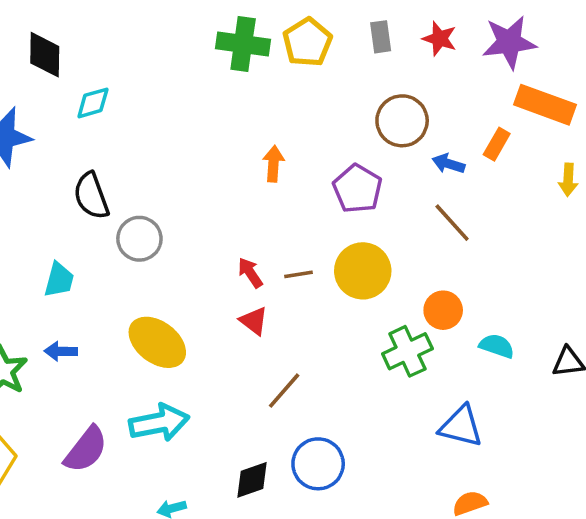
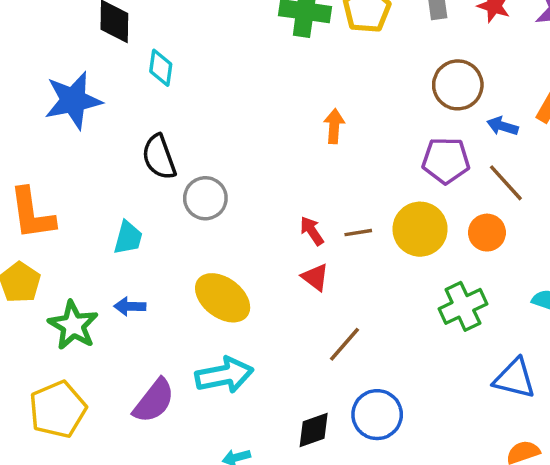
cyan diamond: (93, 103) -> (161, 68), turned -66
purple pentagon: (357, 189) -> (446, 160), moved, turned -30
orange circle: (443, 310) -> (487, 233), moved

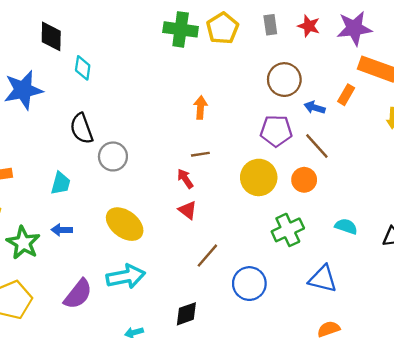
brown line: (358, 233) -> (200, 154), moved
blue circle: (377, 415) -> (249, 284), moved

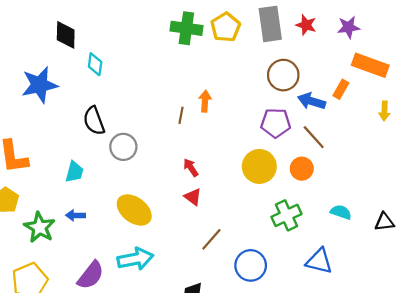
gray rectangle: (270, 25) -> (270, 24), size x1.8
purple star: (354, 28) -> (349, 27), size x0.7
blue arrow: (315, 108) -> (312, 101), size x1.4
brown line: (200, 154) -> (181, 115), moved, turned -70

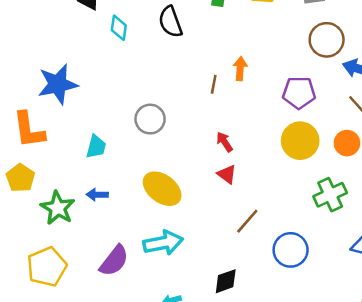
blue star: (40, 85) -> (58, 84), moved
black semicircle: (94, 121) -> (170, 22), moved
purple pentagon: (276, 123) -> (299, 93), moved

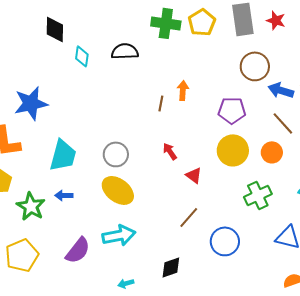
black semicircle: (170, 22) -> (125, 51), turned 108
gray circle: (150, 119) -> (116, 154), moved
cyan trapezoid: (96, 147) -> (63, 155), size x1.6
red triangle: (227, 174) -> (194, 175), moved

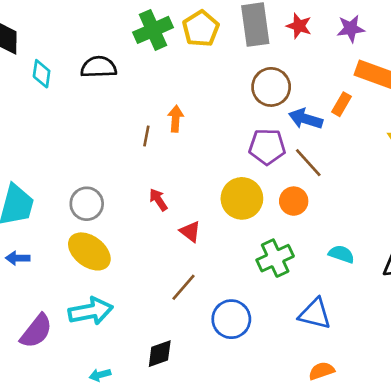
green cross: (166, 23) -> (153, 30), turned -32
purple pentagon: (232, 110) -> (267, 147), moved

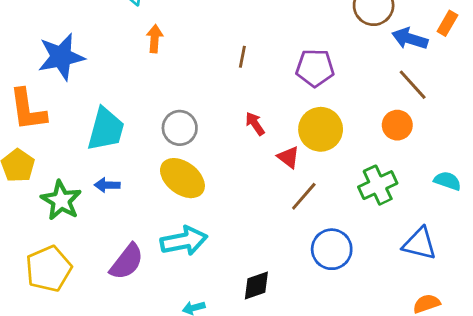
orange arrow: (176, 119) -> (155, 39), moved
purple pentagon: (267, 147) -> (315, 68), moved
yellow circle: (242, 198) -> (321, 129), moved
brown line: (184, 287) -> (304, 196), moved

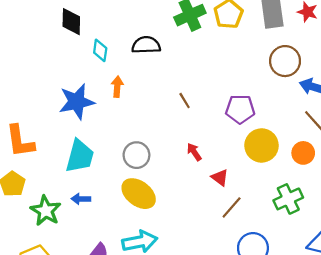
blue star: (61, 57) -> (77, 102), moved
brown line: (242, 57) -> (185, 101), turned -42
yellow circle: (321, 129) -> (262, 145), moved

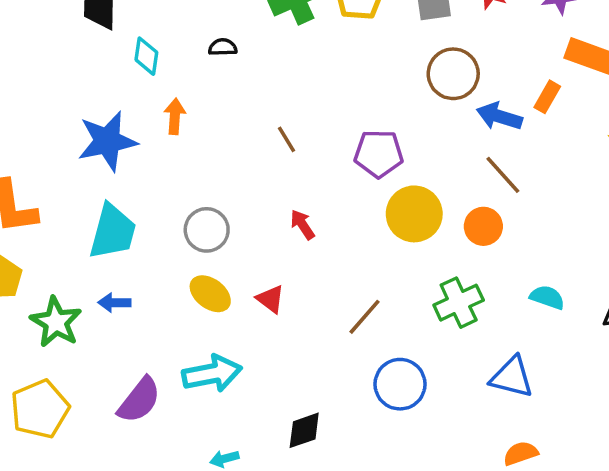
black semicircle: (146, 45) -> (223, 47), size x0.6
red triangle: (220, 178) -> (271, 299), moved
yellow ellipse: (139, 194) -> (210, 294), size x0.7

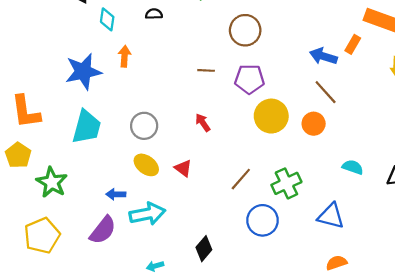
brown circle: (453, 74) -> (245, 30), moved
brown line: (286, 139) -> (206, 70), moved, turned -56
blue arrow: (114, 303) -> (116, 194), moved
green cross: (459, 303) -> (286, 183), moved
black diamond: (304, 430) -> (204, 249), turned -30

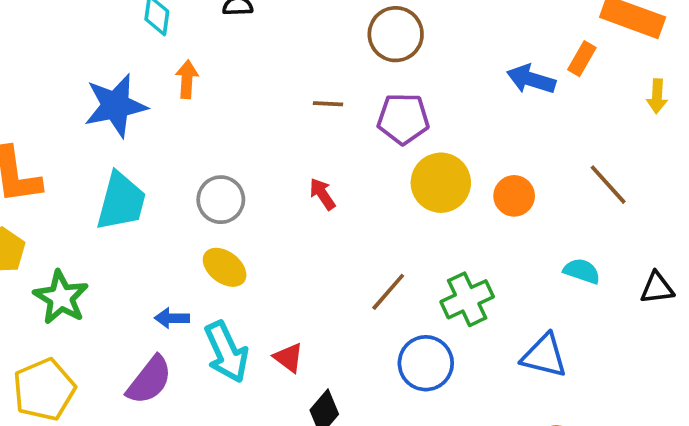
brown line: (326, 92) -> (608, 185), moved
red triangle: (183, 168) -> (288, 358), moved
cyan arrow: (147, 214) -> (226, 352), turned 76

